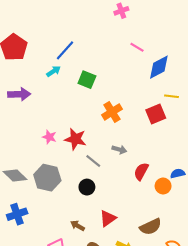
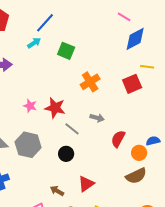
pink line: (137, 47) -> (124, 17), moved
brown semicircle: (151, 227) -> (136, 176), moved

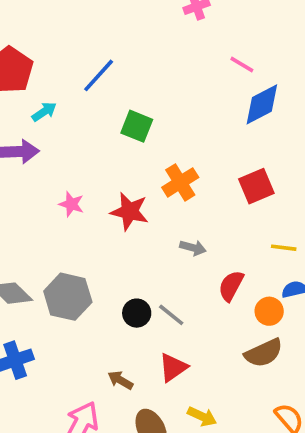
cyan arrow: (34, 43) -> (44, 112), moved
yellow line: (147, 67) -> (284, 248), moved
pink star: (30, 106) -> (71, 204), moved
red star: (55, 108) -> (129, 211), moved
gray line: (72, 129) -> (171, 315), moved

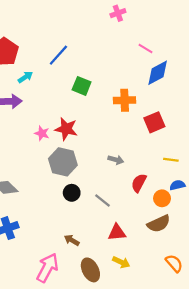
orange cross: (180, 182) -> (125, 100), moved, turned 30
red star: (129, 211) -> (66, 129), moved
gray hexagon: (68, 297) -> (63, 162), moved
black circle: (137, 313) -> (72, 193), moved
red triangle: (173, 367) -> (117, 232), moved, turned 30

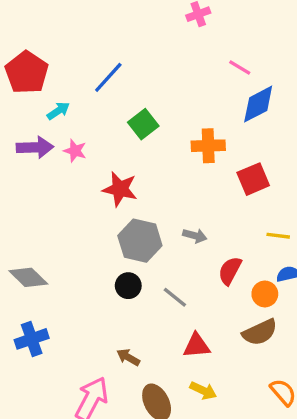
green square: (82, 86) -> (143, 124), turned 30
pink star: (42, 133) -> (75, 151), moved
gray hexagon: (63, 162) -> (140, 241), moved

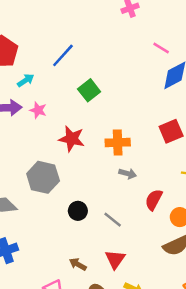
orange cross: (208, 146) -> (118, 142), moved
gray hexagon: (140, 241) -> (43, 177), moved
red triangle: (197, 346) -> (115, 259), moved, turned -50

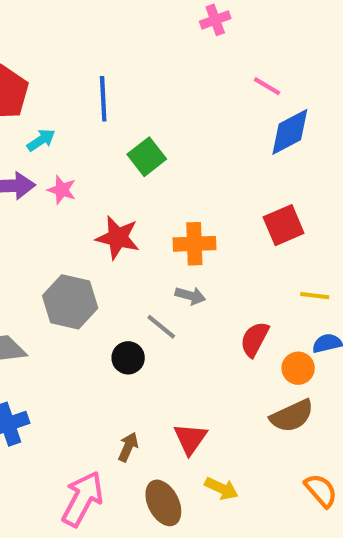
blue line: (63, 55) -> (103, 99), turned -45
gray arrow: (128, 174) -> (190, 296), moved
gray line: (113, 220) -> (161, 327), moved
brown arrow: (78, 264) -> (128, 447), turned 84

